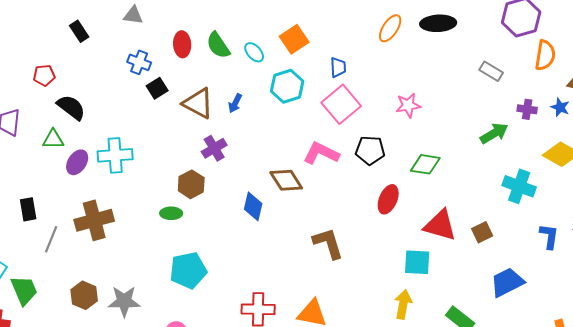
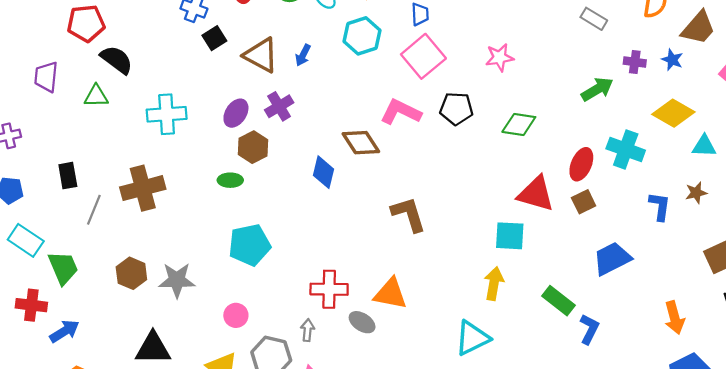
red pentagon: (44, 75) -> (86, 23), size x1.5
purple ellipse: (77, 162) -> (236, 113), moved
red ellipse: (388, 199) -> (581, 164), moved

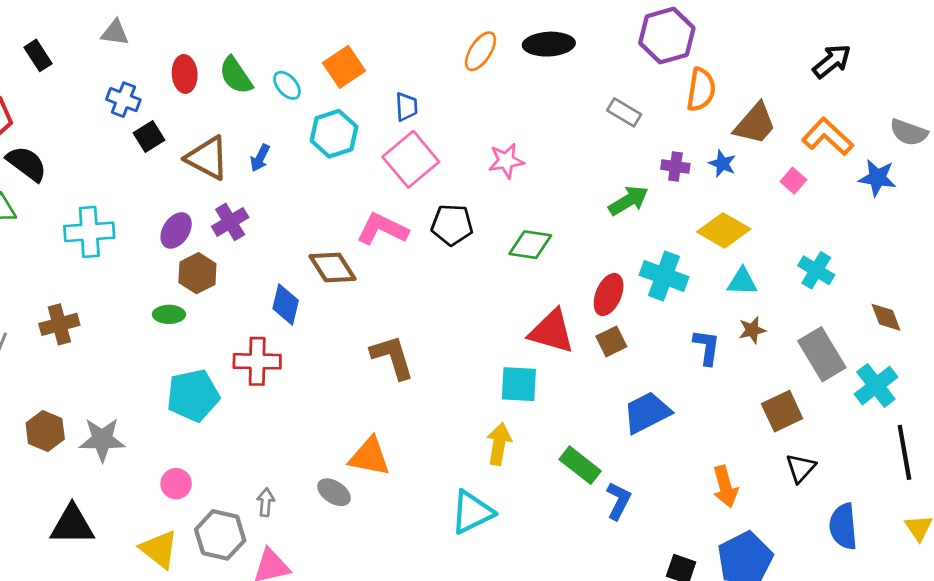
cyan triangle: (704, 146) -> (742, 282), moved
brown cross: (143, 188) -> (59, 324), size x0.7
red cross: (329, 289) -> (257, 361), moved

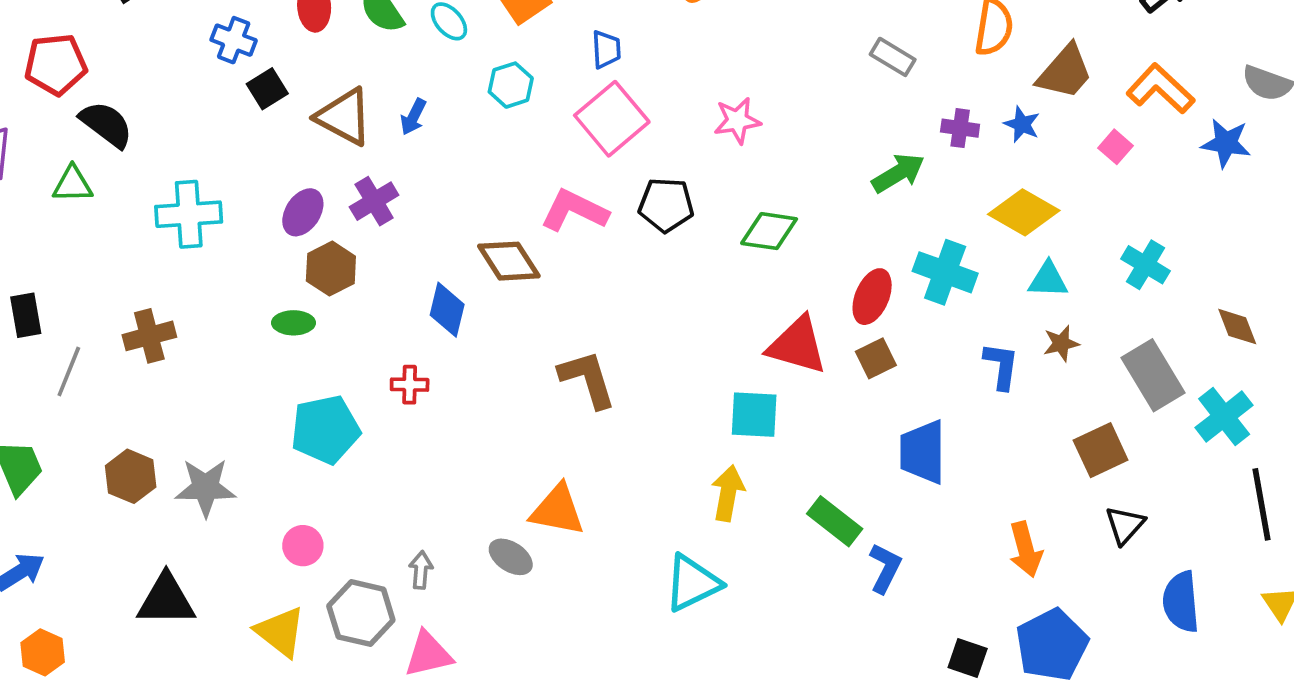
cyan hexagon: (334, 134) -> (511, 85), size x0.7
red cross: (257, 361) -> (410, 385), size x0.6
blue trapezoid: (647, 413) -> (923, 452), turned -63

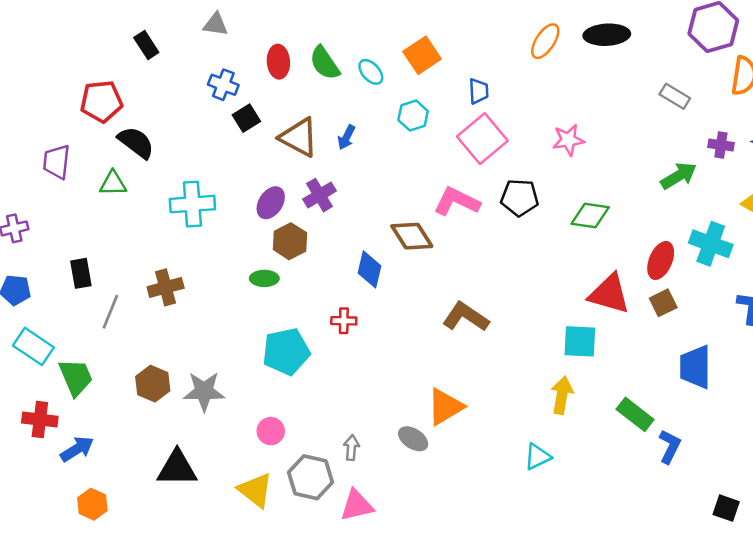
brown L-shape: (587, 379) -> (466, 317), turned -39
orange triangle: (558, 510) -> (445, 407), turned -42
cyan triangle: (692, 583) -> (538, 457), size x0.7

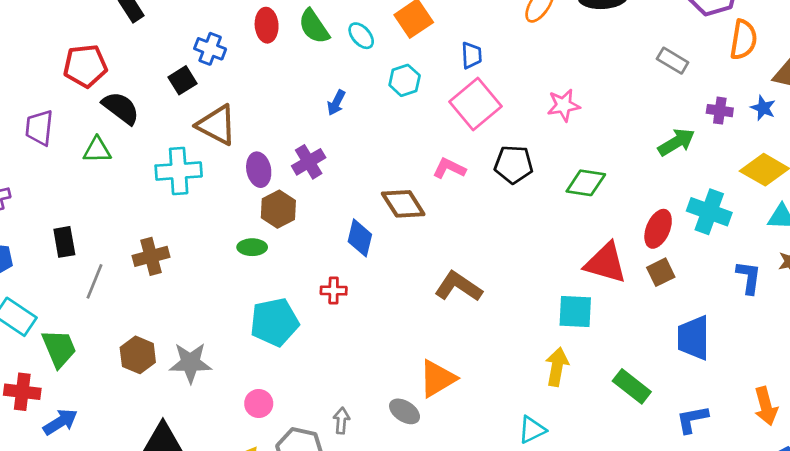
black square: (246, 118) -> (183, 80), moved
brown triangle: (299, 137) -> (217, 125), moved
pink L-shape: (457, 201) -> (449, 168), size x0.7
purple ellipse: (271, 203) -> (259, 170), turned -44
blue L-shape: (670, 446) -> (692, 419), moved, turned -128

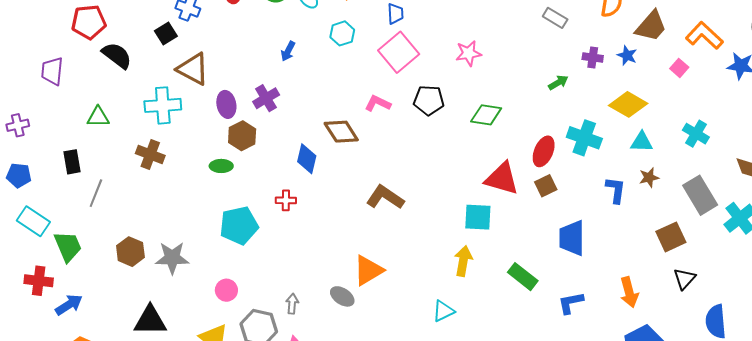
green arrow: (676, 142) -> (558, 83), size x0.7
green triangle: (97, 150) -> (98, 117), moved
brown cross: (151, 256) -> (150, 155), moved, turned 36

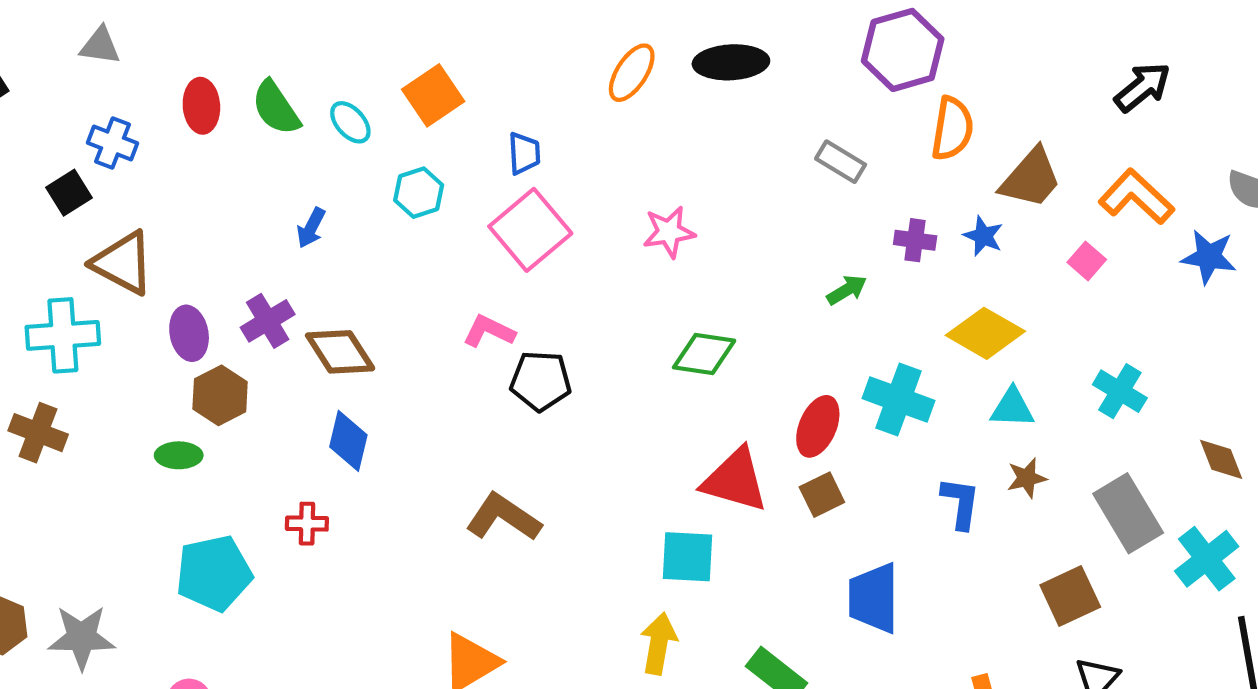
black pentagon: (429, 100) -> (541, 381), moved
brown diamond: (341, 132) -> (340, 352), moved

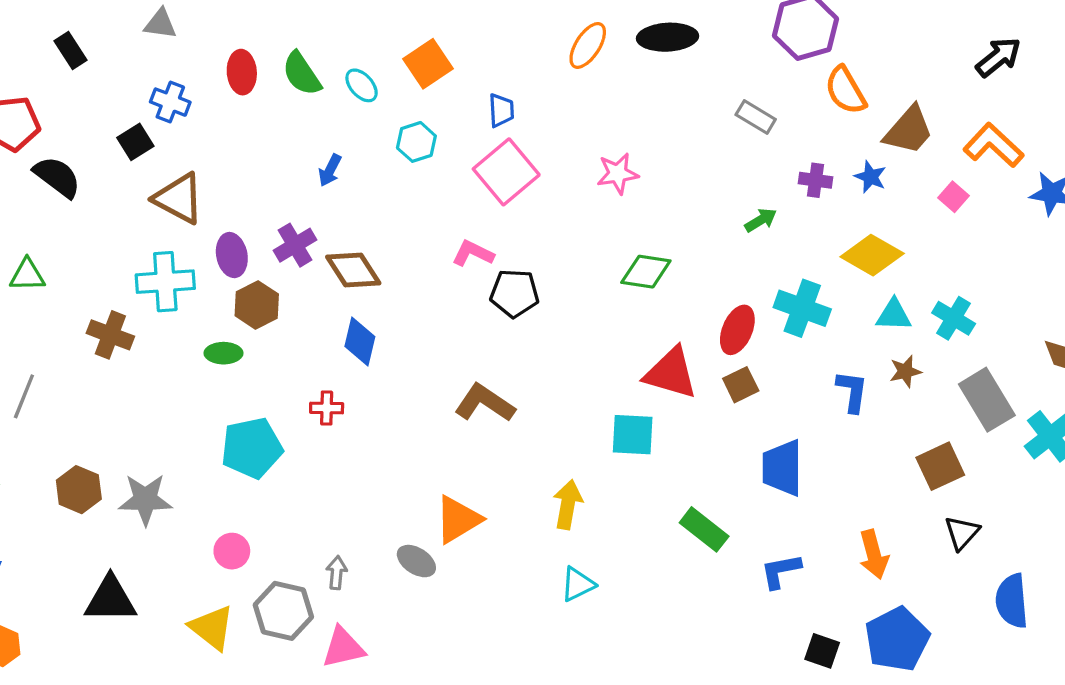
orange semicircle: (952, 129) -> (845, 90), turned 141
cyan cross: (63, 335) -> (165, 282), moved
cyan cross: (1120, 391) -> (954, 318), moved
yellow arrow: (659, 644) -> (568, 504), moved

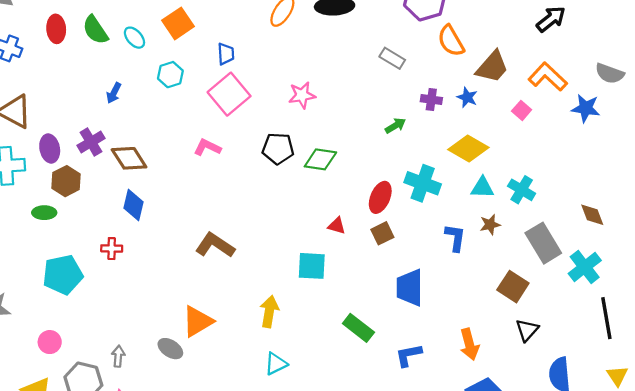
black pentagon: (515, 293) -> (278, 148), moved
red triangle: (671, 373) -> (337, 226), size x0.5
brown square: (940, 466) -> (513, 287), turned -32

